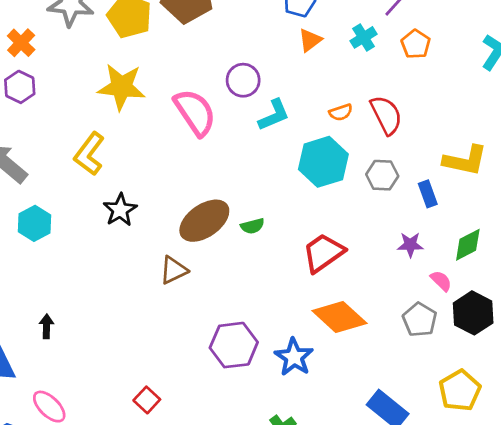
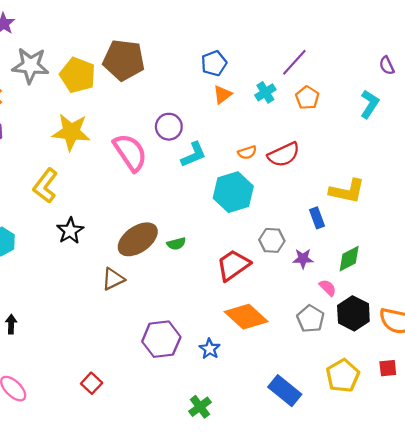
red semicircle: (386, 115) -> (284, 155), turned 92
gray hexagon: (382, 175) -> (272, 240), moved
blue star: (294, 357) -> (210, 349), size x0.7

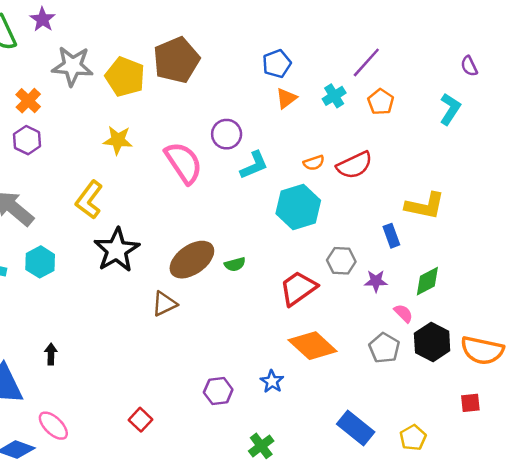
brown pentagon: (124, 60) -> (176, 60), turned -30
yellow star: (71, 132) -> (118, 140), size x0.7
black star: (70, 231) -> (117, 250), size x1.5
purple hexagon: (161, 339) -> (218, 391), moved, size x0.7
yellow pentagon: (343, 376) -> (413, 438), moved, size x0.7

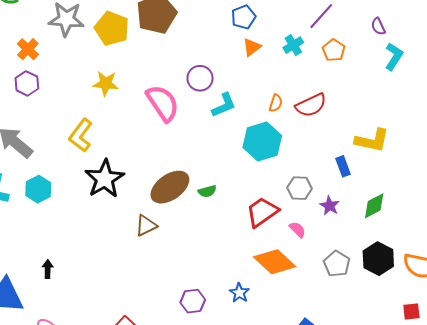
purple semicircle: (469, 66) -> (378, 26), moved
orange semicircle: (314, 163) -> (276, 103), turned -54
purple star: (376, 281) -> (330, 206), turned 30
pink semicircle: (403, 313) -> (297, 230), moved

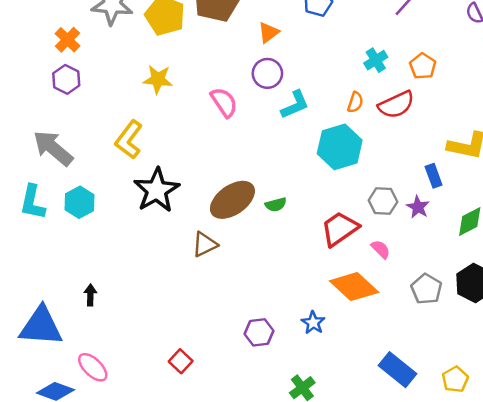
cyan cross: (293, 45) -> (376, 60), moved
orange triangle: (252, 47) -> (269, 32), moved
orange pentagon: (334, 50) -> (423, 66), moved
pink semicircle: (163, 103) -> (224, 102), size x0.7
purple star: (330, 206) -> (418, 207), moved

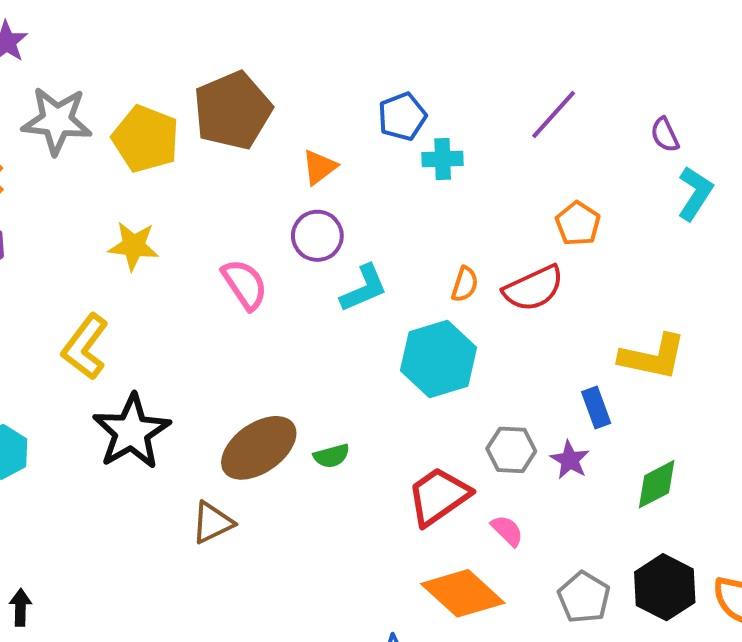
cyan cross: (376, 60) -> (443, 159), moved, turned 30

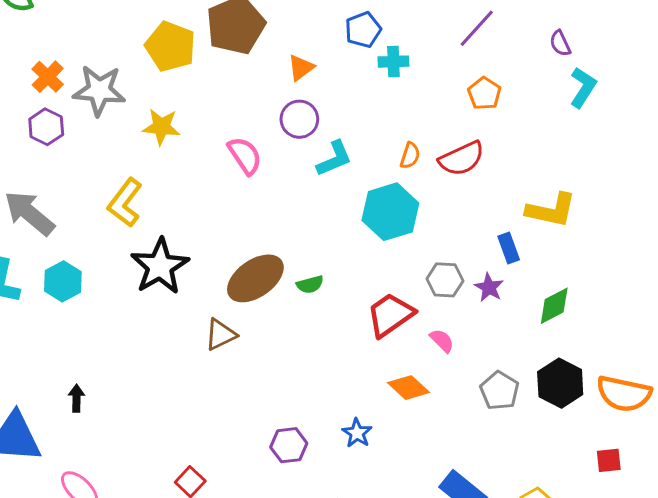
gray star: (57, 121) -> (99, 90), moved
orange pentagon: (578, 224) -> (484, 93), moved
orange diamond: (463, 593) -> (409, 388), size x0.7

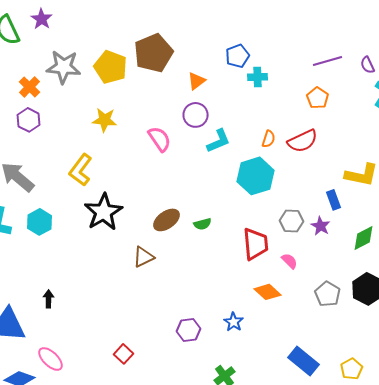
purple line: (477, 28) -> (328, 61), moved, turned 32
gray star: (99, 90) -> (64, 67), moved
brown ellipse: (255, 278) -> (166, 220), size x0.7
red trapezoid: (390, 315) -> (256, 244), turned 120

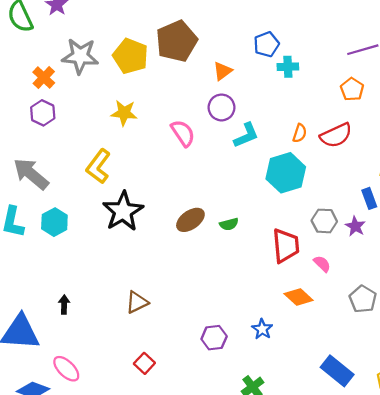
brown triangle: (144, 257) -> (137, 302), moved

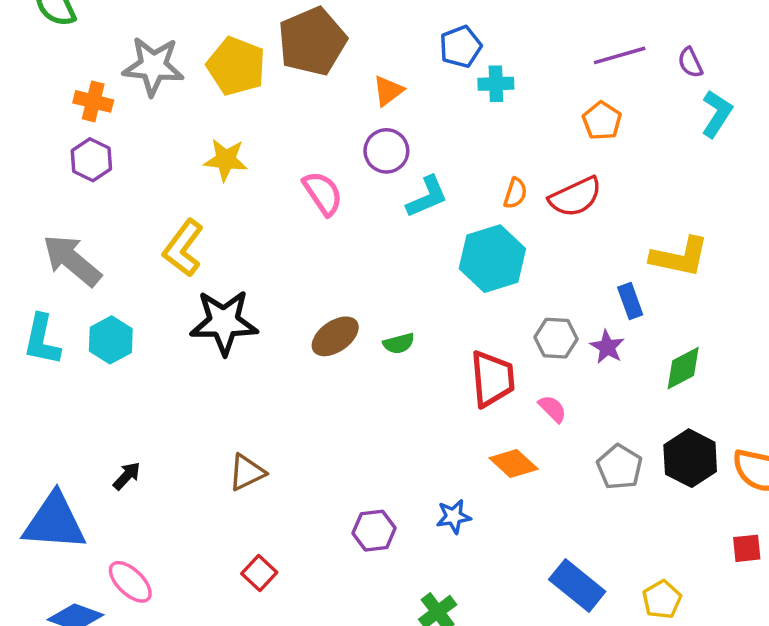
orange cross: (44, 77) -> (93, 101), turned -30
black star: (123, 211) -> (224, 322), turned 30
black arrow: (64, 304) -> (127, 476), turned 42
blue star: (262, 329) -> (454, 517), turned 30

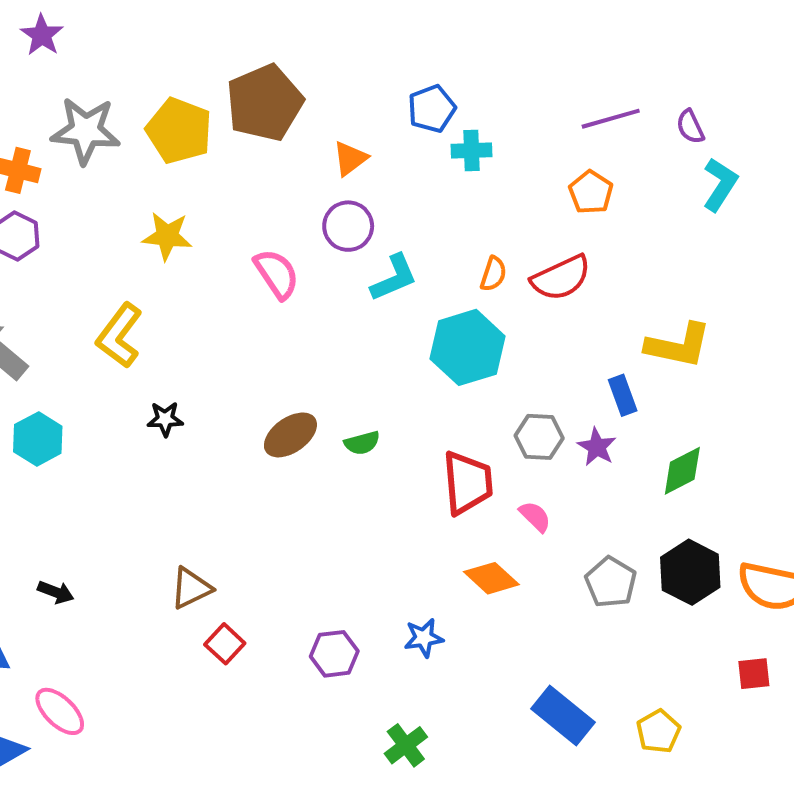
black star: (224, 322) -> (165, 419), size x0.5
black arrow: (127, 476) -> (56, 592), turned 68
red square: (259, 573) -> (225, 644), moved

